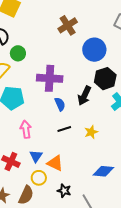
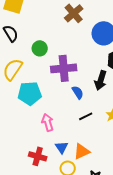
green circle: (18, 53) -> (40, 48), moved
orange triangle: (55, 163) -> (82, 151), turned -42

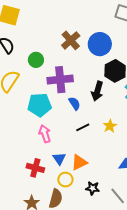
brown cross: (74, 13) -> (71, 40), moved
cyan pentagon: (30, 93) -> (40, 105), moved

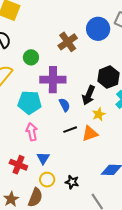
blue circle: (100, 44) -> (98, 29), moved
yellow star: (110, 126) -> (99, 114), moved
orange triangle: (79, 162) -> (90, 133), moved
black star: (93, 188) -> (72, 182), moved

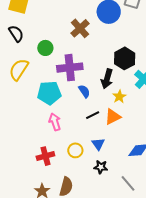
blue triangle: (43, 158) -> (98, 144), moved
red cross: (18, 165) -> (45, 156), turned -30
yellow circle: (47, 180) -> (75, 150), moved

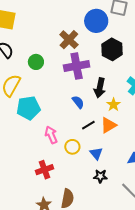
black hexagon: (125, 58) -> (112, 49), moved
purple cross: (70, 68) -> (77, 66), moved
cyan pentagon: (49, 93) -> (28, 108), moved
yellow circle: (75, 150) -> (72, 147), moved

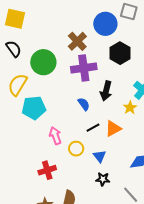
green circle: (36, 62) -> (43, 62), size x1.6
yellow star: (113, 105) -> (130, 108), moved

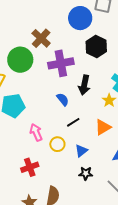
brown cross: (77, 41) -> (41, 38), moved
orange triangle: (113, 129) -> (103, 127), moved
blue triangle: (100, 156) -> (81, 151), turned 32

